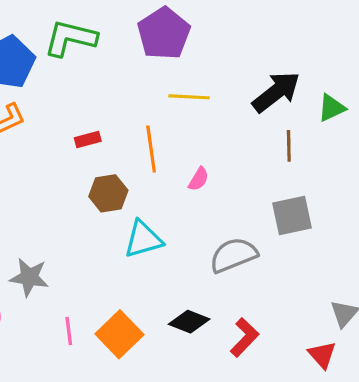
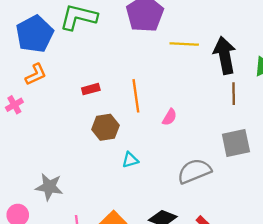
black arrow: (276, 92) -> (225, 55), turned -63
yellow line: (189, 97) -> (184, 44), moved
cyan triangle: (143, 239) -> (130, 160), size x0.6

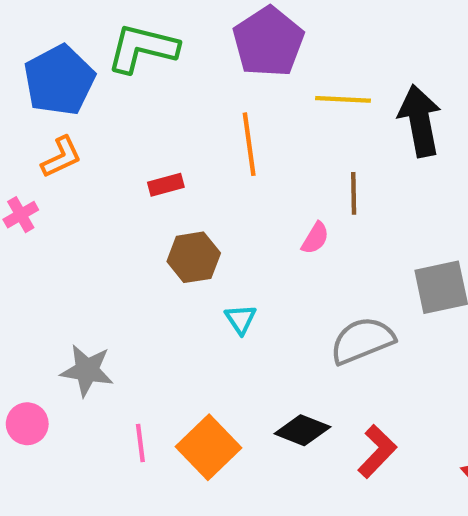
brown line: (234, 94) -> (354, 193), moved
orange line: (136, 96) -> (249, 144), moved
cyan triangle: (130, 160) -> (241, 319), turned -48

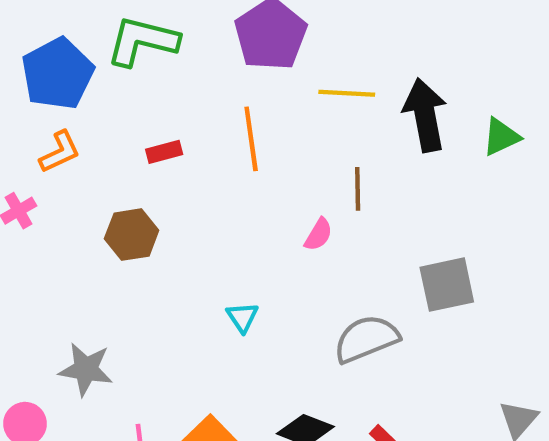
red rectangle: (166, 185) -> (164, 152), moved
brown hexagon: (194, 257) -> (132, 235), moved

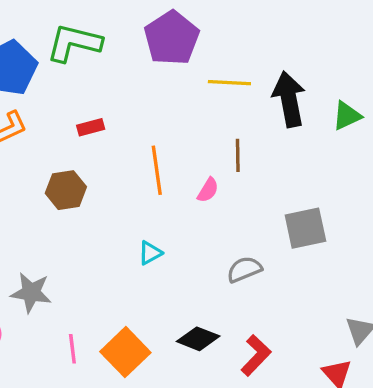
orange line: (251, 139) -> (157, 170), moved
cyan triangle: (242, 317) -> (150, 253), turned 35
gray semicircle: (366, 339) -> (244, 269), size x0.7

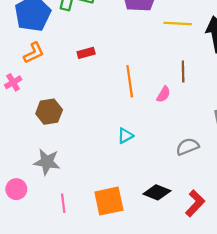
brown hexagon: (66, 190) -> (49, 112), moved
pink line: (72, 349) -> (63, 203), moved
orange square: (125, 352) -> (109, 201), turned 32

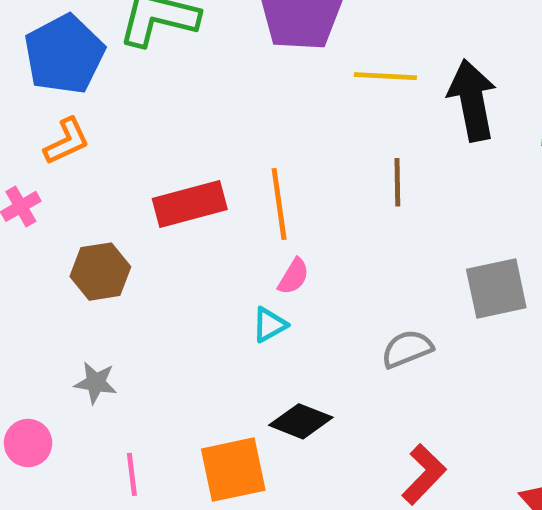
red rectangle: (86, 53) -> (190, 204), moved, size x1.8
pink semicircle: (163, 94) -> (294, 276), moved
gray star: (47, 162) -> (96, 383), size x0.7
black diamond: (157, 192) -> (301, 421), moved

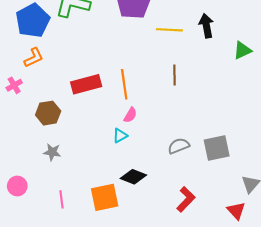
black arrow: (472, 100) -> (206, 26), moved, size x0.7
gray square: (496, 289) -> (217, 148), moved
gray star: (96, 383) -> (52, 152), moved

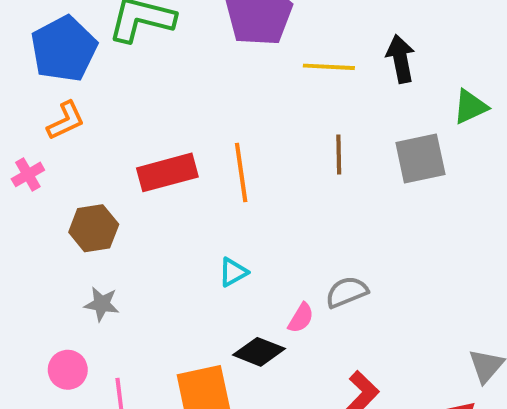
pink semicircle: (130, 115) -> (301, 318), moved
gray square: (217, 148) -> (420, 159), moved
pink circle: (17, 186) -> (68, 370), moved

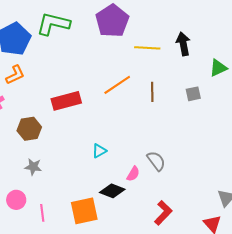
gray square: (420, 159) -> (193, 94), size x0.6
orange line: (241, 172) -> (117, 85), moved, turned 64
gray semicircle: (347, 292) -> (156, 161), turned 75

